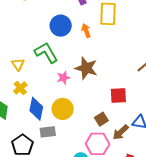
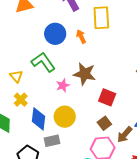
red square: (118, 95) -> (107, 97), moved, turned 30

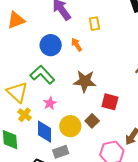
yellow rectangle: (101, 18) -> (94, 24), size x0.6
yellow triangle: (16, 76) -> (17, 92), size x1.6
pink star: (63, 85) -> (50, 103), moved
brown square: (104, 123) -> (92, 121), moved

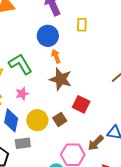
blue circle: (51, 45) -> (48, 36), moved
orange arrow: (77, 45) -> (56, 56), moved

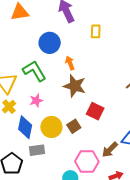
blue circle: (48, 36) -> (50, 43), moved

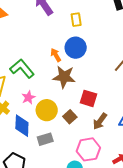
blue circle: (50, 43) -> (76, 48), moved
yellow circle: (51, 127) -> (47, 110), moved
gray rectangle: (37, 150) -> (45, 139), moved
brown arrow: (110, 150) -> (100, 121), moved

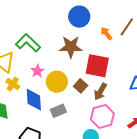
orange arrow: (56, 55) -> (106, 33), moved
red square: (88, 98) -> (97, 66), size x1.4
brown arrow: (100, 121) -> (100, 92), moved

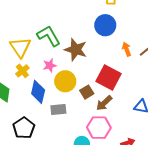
brown star: (71, 47) -> (76, 50), moved

